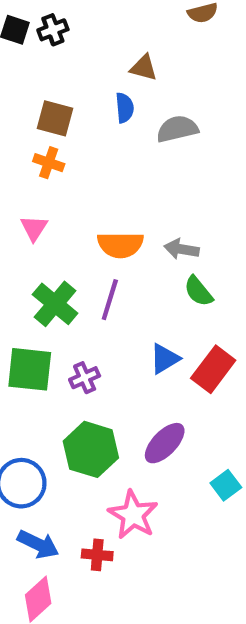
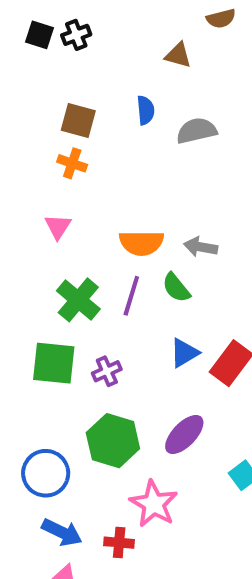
brown triangle: (144, 68) -> (178, 55), moved
green semicircle: (198, 291) -> (176, 288), moved

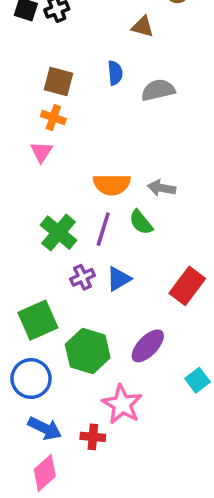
pink triangle: (58, 227) -> (41, 152), moved
blue triangle: (184, 353) -> (119, 279), moved
green square: (54, 363) -> (38, 320), moved, turned -30
purple cross: (107, 371) -> (83, 277), moved

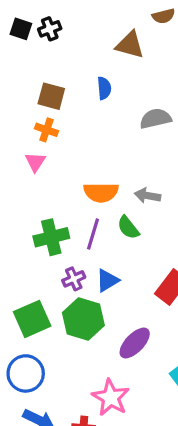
brown triangle: (143, 27) -> (130, 45), size x1.4
gray semicircle: (158, 90) -> (155, 119), moved
green cross: (58, 233) -> (51, 237), turned 36
green hexagon: (88, 351) -> (83, 319), moved

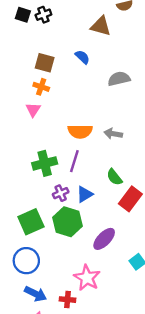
blue semicircle: (104, 88) -> (82, 57), turned -42
green semicircle: (128, 228) -> (114, 177), moved

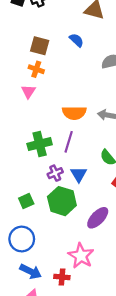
blue triangle: (85, 194) -> (79, 174), turned -30
green square: (31, 222) -> (26, 201), size x0.6

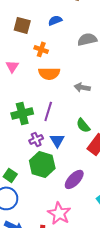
blue semicircle: (76, 40) -> (55, 20), turned -64
orange cross: (36, 69) -> (41, 49), moved
orange semicircle: (74, 113) -> (49, 73), moved
green square: (26, 201) -> (10, 175), moved, turned -32

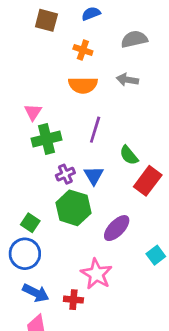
orange cross: (41, 49) -> (83, 50), moved
pink triangle: (12, 66) -> (33, 112), moved
gray arrow: (82, 87) -> (127, 80), moved
purple line: (48, 111) -> (95, 130), moved

